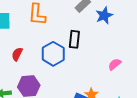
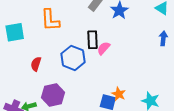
pink semicircle: (115, 64) -> (104, 48), moved

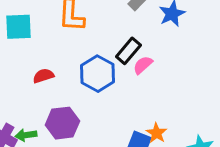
black rectangle: (92, 40) -> (128, 51), turned 36
red semicircle: (36, 64) -> (43, 76), turned 48

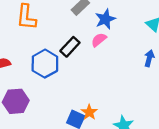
pink semicircle: (143, 65) -> (99, 40), moved

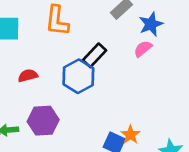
black rectangle: (70, 47) -> (94, 55), moved

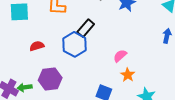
pink semicircle: (143, 49) -> (120, 56), moved
orange star: (130, 135) -> (128, 75), moved

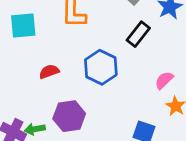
black rectangle: (86, 28) -> (138, 34), moved

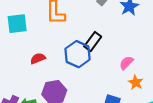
black rectangle: (138, 34) -> (93, 42), moved

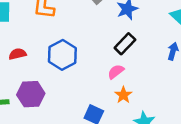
black rectangle: (93, 42) -> (125, 44), moved

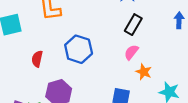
red semicircle: (17, 54) -> (37, 59), turned -49

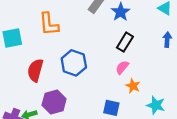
red semicircle: (37, 59) -> (35, 70), size x1.5

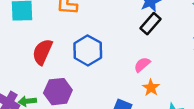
black rectangle: (125, 42) -> (151, 24), moved

